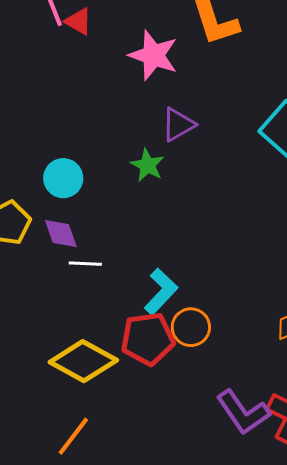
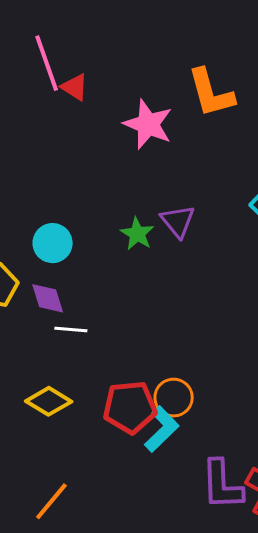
purple triangle: (178, 125) -> (178, 221), moved, turned -42
cyan L-shape: (161, 292) -> (162, 429), moved
yellow diamond: (83, 361) -> (49, 401), moved, size x0.7
purple L-shape: (243, 412) -> (222, 485), turned 30

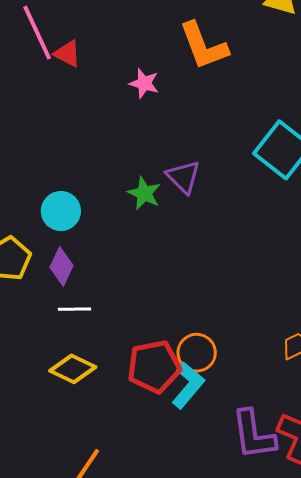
pink star: (148, 124) -> (144, 83), size x0.6
purple diamond: (48, 298) -> (62, 266), turned 48
white line: (71, 329) -> (74, 309), moved

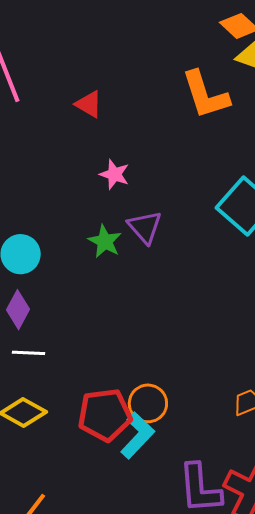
orange L-shape: (204, 46) -> (205, 95), moved
red triangle: (67, 54) -> (89, 104), moved
pink star: (144, 83) -> (114, 174), moved

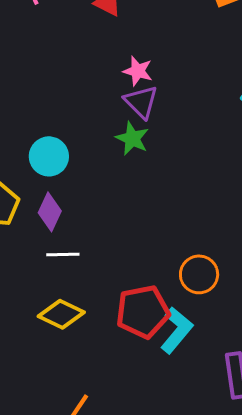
purple triangle: (145, 227) -> (141, 102), moved
orange circle: (148, 403) -> (199, 274), moved

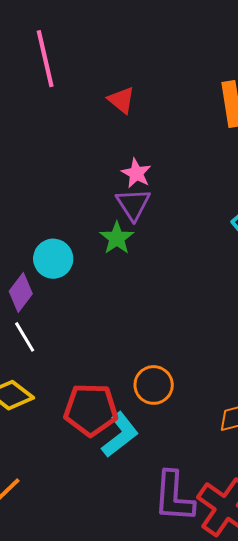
cyan circle: (49, 156) -> (53, 259), moved
white line: (63, 254) -> (25, 337), turned 48

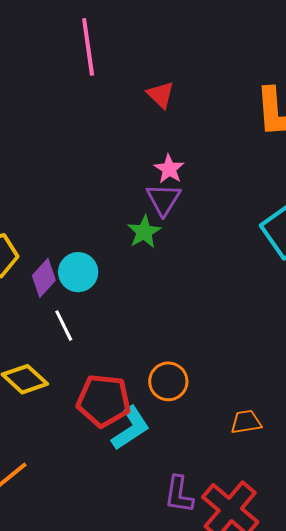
cyan circle: (53, 259) -> (78, 272), moved
white line: (25, 337) -> (64, 326), moved
purple L-shape: (174, 497) -> (179, 494), size x0.7

